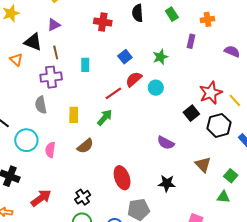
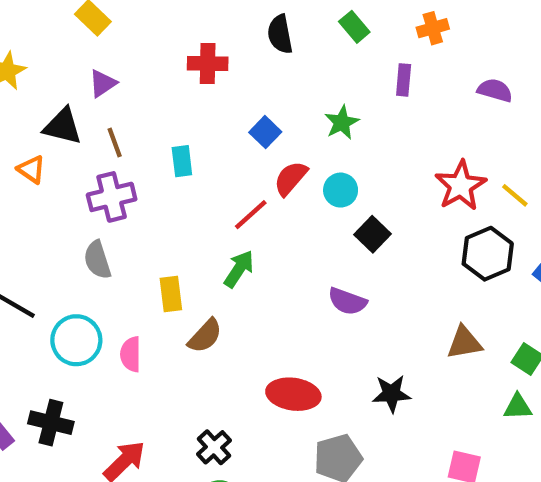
black square: (191, 113) -> (372, 234), moved
yellow rectangle: (74, 115) -> (171, 294), moved
purple semicircle: (166, 143) -> (347, 301), moved
brown triangle: (203, 165) -> (464, 343), turned -48
red ellipse: (122, 178) -> (293, 394), turned -55

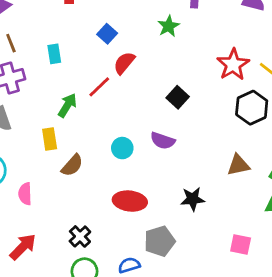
green star: (342, 122) -> (168, 26), moved
cyan circle: (341, 190) -> (122, 148), moved
green arrow: (239, 269) -> (67, 105), moved
pink semicircle: (131, 354) -> (25, 194), moved

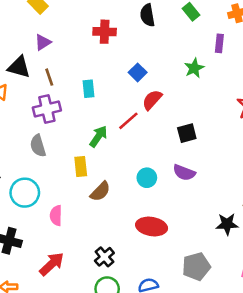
black square: (178, 97) -> (187, 133), moved, turned 30
black star: (193, 199) -> (227, 224), moved
gray pentagon: (160, 241) -> (196, 266), moved

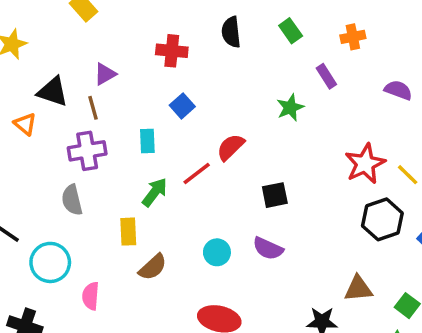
purple triangle: (43, 42) -> (105, 74), moved
purple rectangle: (219, 43) -> (326, 76), turned -42
blue square: (138, 72) -> (182, 106), moved
cyan rectangle: (89, 89) -> (147, 141), moved

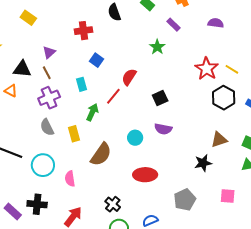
yellow rectangle: (128, 232) -> (74, 134), moved
brown semicircle: (153, 267) -> (101, 154), size x1.4

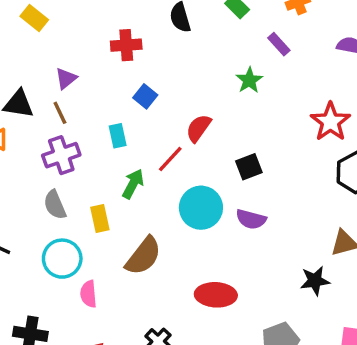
cyan circle: (135, 138) -> (201, 208), moved, size x1.6
cyan circle: (43, 165) -> (62, 259), moved

